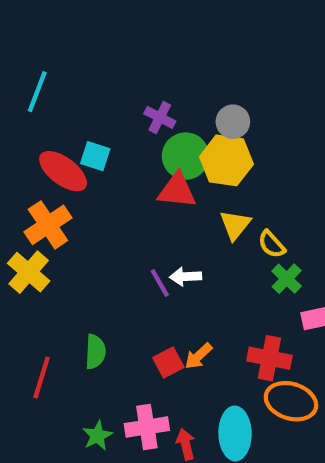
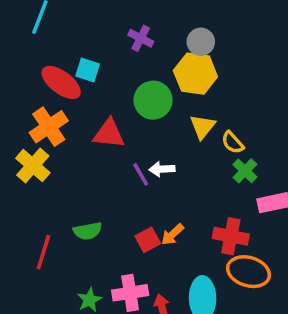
green circle: (186, 156) -> (153, 100), moved
red triangle: (177, 190) -> (109, 134), moved
green semicircle: (95, 352) -> (88, 231), turned 76

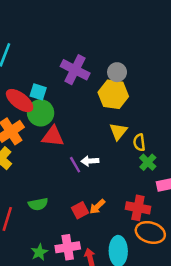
purple cross: (141, 38) -> (75, 70), size x1.6
green circle: (153, 100) -> (41, 113), moved
yellow semicircle: (233, 143) -> (139, 142), turned 35

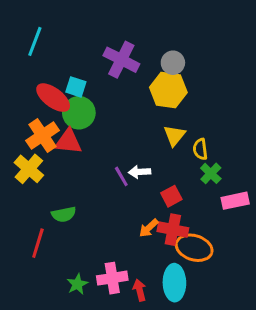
red triangle: (53, 136) -> (68, 142), moved
green semicircle: (38, 204) -> (64, 214), moved
red cross: (138, 208) -> (173, 230), moved
red square: (80, 210) -> (171, 196), moved
orange ellipse: (150, 232) -> (194, 248), moved

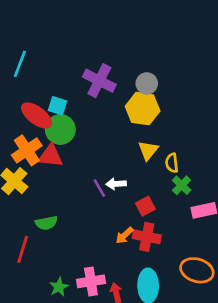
orange ellipse: (194, 248) -> (197, 270), moved

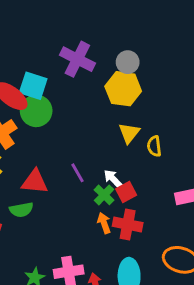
cyan square: (58, 106) -> (33, 86), size x1.4
red triangle: (51, 156) -> (35, 182), moved
white arrow: (116, 184) -> (113, 179), moved, turned 48
green cross: (182, 185) -> (104, 195), moved
orange arrow: (124, 235) -> (104, 223), turned 114

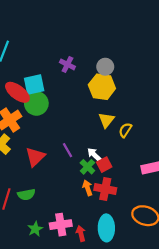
purple cross: (77, 59) -> (67, 64), size x0.6
cyan square: (33, 86) -> (34, 84), turned -30
yellow semicircle: (154, 146) -> (125, 130), turned 40
red triangle: (35, 182) -> (35, 157), turned -50
green semicircle: (21, 210) -> (26, 195), moved

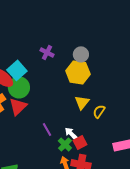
cyan square: (34, 84) -> (17, 70), turned -30
red triangle: (35, 157) -> (18, 106), moved

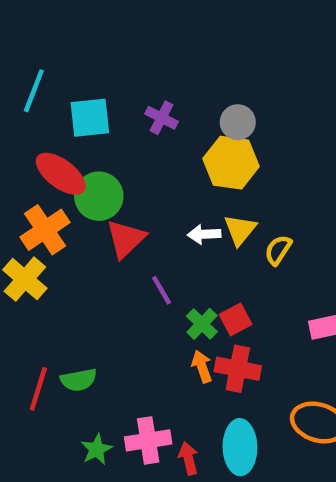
cyan square: (17, 70) -> (90, 118), moved, turned 36
red triangle: (18, 106) -> (126, 239), moved
white arrow: (71, 133) -> (204, 234), moved, turned -48

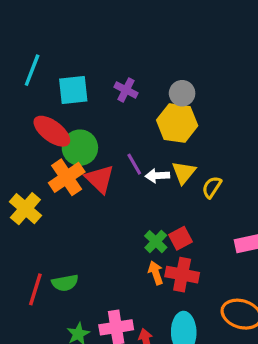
orange cross: (45, 230) -> (67, 177), moved
red triangle: (126, 239) -> (100, 179), turned -32
purple line: (162, 290) -> (134, 164), moved

